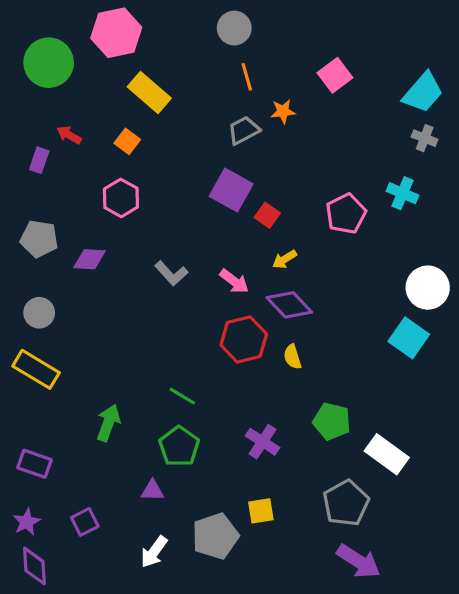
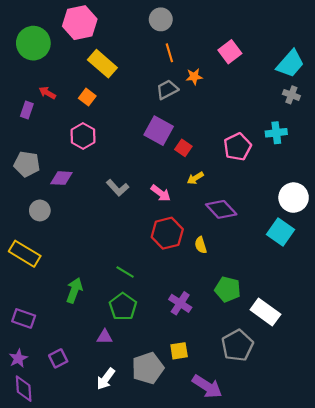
cyan cross: (403, 193) -> (276, 133), turned -30
purple diamond: (289, 305) -> (221, 209), moved
gray circle: (39, 313) -> (40, 210), moved
purple arrow: (358, 561) -> (207, 386), moved

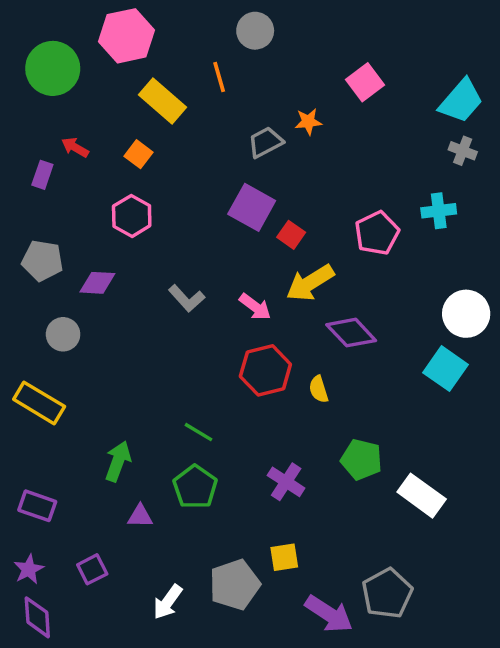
orange line: (169, 53) -> (219, 77), moved
yellow arrow: (195, 178) -> (310, 283), size x1.8
purple triangle: (105, 337) -> (140, 516), moved
gray pentagon: (237, 345) -> (387, 593), moved

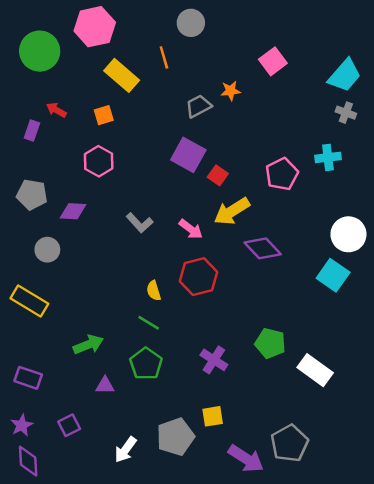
orange square: (139, 154) -> (104, 115), turned 36
yellow semicircle: (319, 389) -> (154, 291), moved
green arrow: (118, 461) -> (88, 345), turned 48

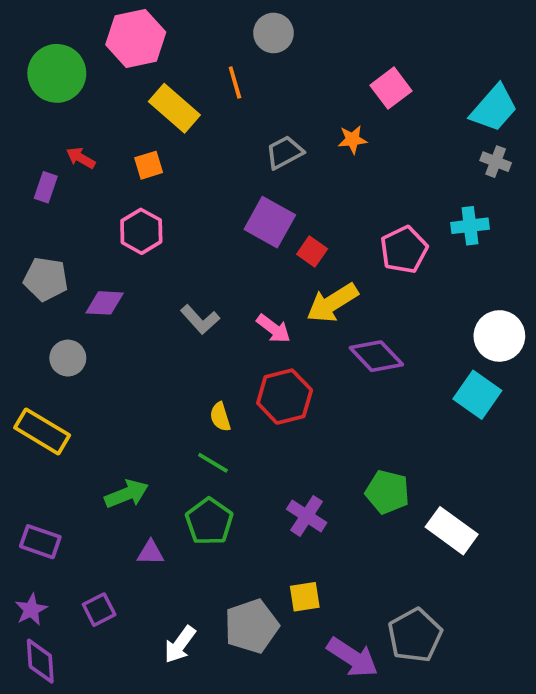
orange star: (231, 91) -> (352, 139), moved

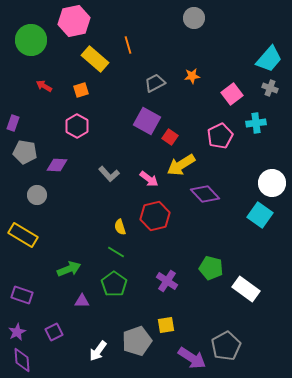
gray circle: (274, 33) -> (194, 18), moved
pink square: (391, 88) -> (232, 94), moved
purple rectangle: (46, 187) -> (13, 123), moved

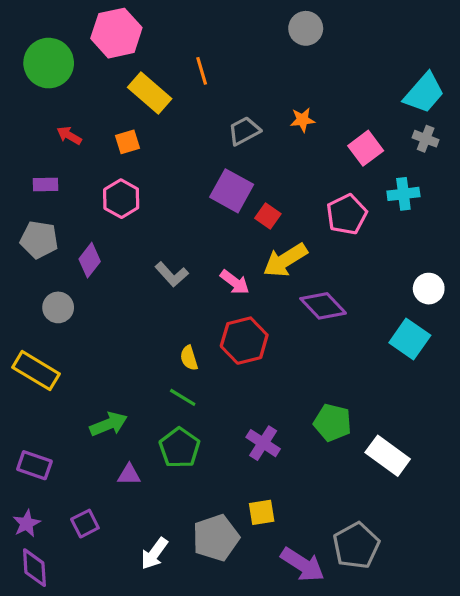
purple rectangle: (13, 123) -> (45, 184), moved, turned 70
purple diamond: (57, 165) -> (90, 260), turned -55
white circle: (272, 183) -> (429, 289), size x0.7

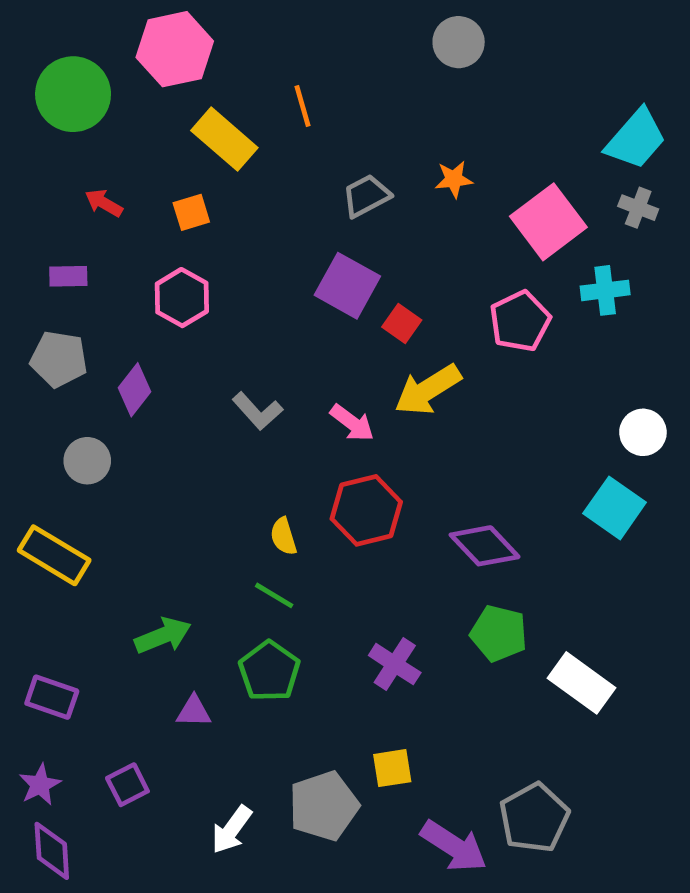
pink square: (366, 148) -> (548, 222), size x1.4
purple diamond: (323, 306) -> (485, 546), moved

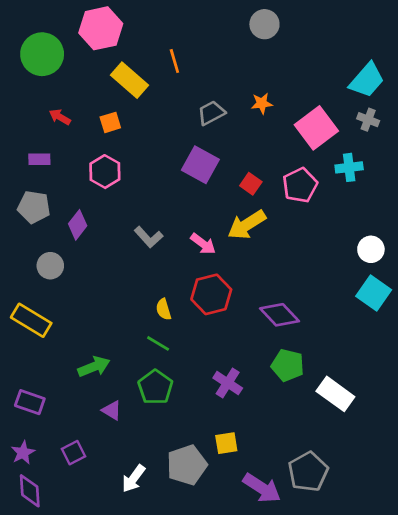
red square: (402, 324) -> (251, 184), moved
cyan square: (615, 508) -> (374, 293), moved
purple triangle: (194, 711) -> (112, 410), turned 30

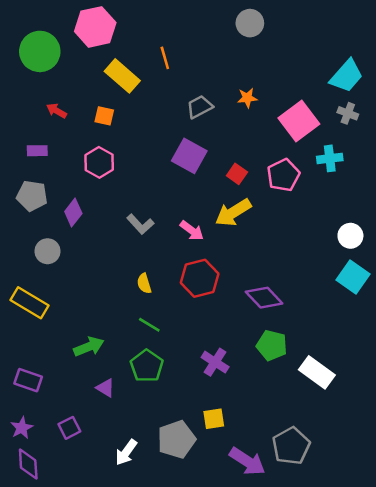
orange square: (110, 122) -> (104, 116), turned 30
yellow semicircle: (164, 309) -> (144, 283), moved

